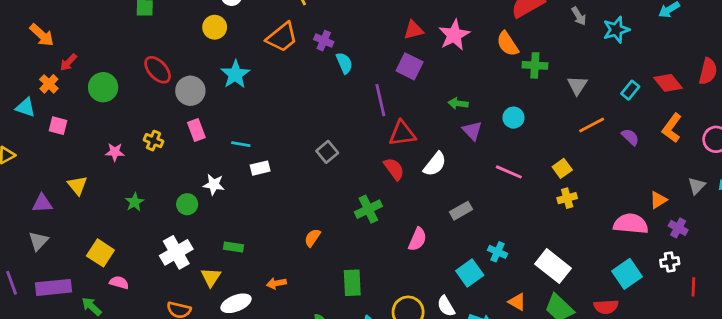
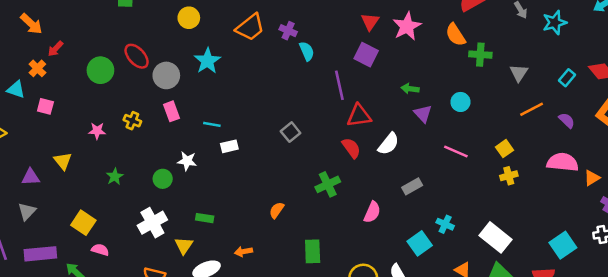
red triangle: (414, 30) -> (370, 22), turned -42
green circle: (103, 87) -> (100, 70), moved
pink semicircle: (631, 224) -> (563, 162), moved

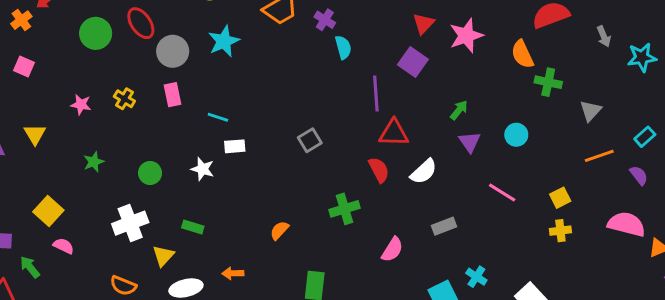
cyan rectangle: (567, 78) -> (645, 137), moved
green arrow: (410, 89) -> (459, 110), turned 112
white star: (187, 161) -> (203, 169), moved

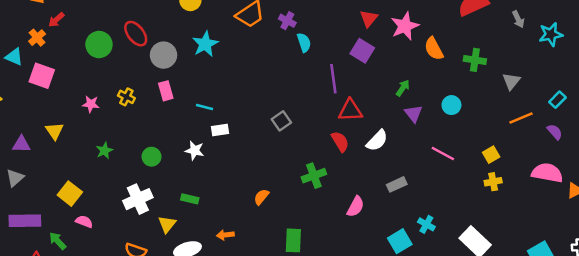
orange semicircle: (522, 54) -> (434, 49), moved
pink square: (24, 66) -> (42, 76), size x1.5

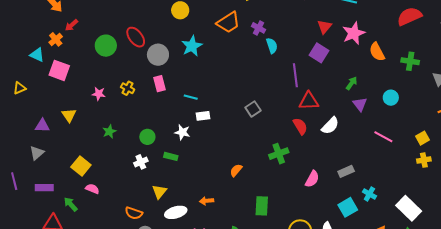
gray rectangle: (397, 184) -> (346, 171), moved
white cross: (138, 199) -> (141, 162), moved, size x0.6
green rectangle: (190, 199) -> (171, 156), moved
purple rectangle: (25, 221) -> (44, 188), size x0.7

